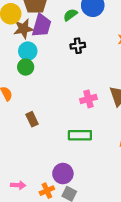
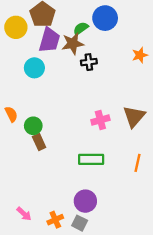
brown star: (23, 29) -> (73, 44), moved
green circle: (26, 67) -> (33, 126), moved
purple circle: (63, 174) -> (85, 201), moved
pink arrow: (18, 185) -> (24, 214), turned 40

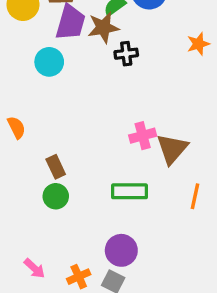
brown triangle: (134, 117) -> (172, 149), moved
green circle: (33, 126) -> (56, 196), moved

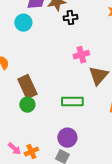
pink cross: (143, 136) -> (81, 55), moved
brown rectangle: (56, 167) -> (27, 87), size x1.6
orange cross: (79, 277) -> (31, 152), moved

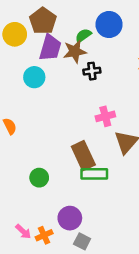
brown rectangle: (27, 87) -> (83, 156), moved
purple circle: (67, 138) -> (70, 218), moved

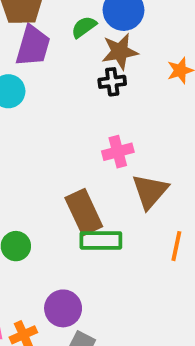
brown star: (75, 51) -> (120, 52), moved
black cross: (92, 71) -> (112, 82), moved

